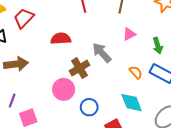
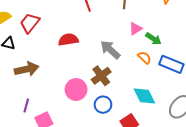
green arrow: (158, 46) -> (153, 39), moved, turned -35
brown cross: (79, 68) -> (101, 76), moved
orange semicircle: (136, 72) -> (144, 58), moved

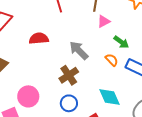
pink triangle: (135, 29) -> (104, 21), moved
pink circle: (76, 90) -> (28, 96), moved

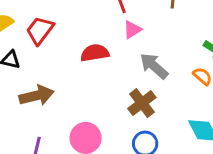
pink triangle: (104, 21) -> (132, 30), moved

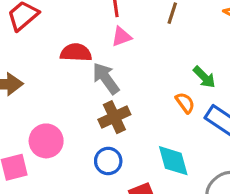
gray arrow: (154, 66) -> (106, 78), moved

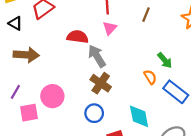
pink triangle: (121, 37) -> (110, 28), turned -32
brown cross: (114, 117) -> (101, 83), turned -35

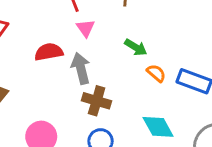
gray arrow: (97, 56) -> (81, 68), turned 35
green arrow: (165, 60) -> (136, 47), moved

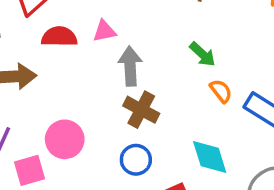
pink triangle: (86, 28) -> (104, 31), moved, turned 42
red semicircle: (49, 52) -> (59, 37), moved

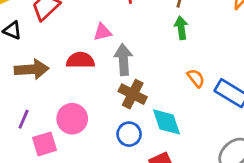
red semicircle: (59, 37) -> (80, 60), moved
green arrow: (202, 54) -> (181, 28), moved, turned -140
cyan diamond: (210, 157) -> (166, 122), moved

